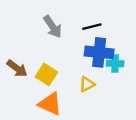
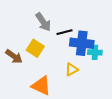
black line: (92, 27) -> (65, 32), moved
yellow square: (46, 74) -> (35, 48), moved

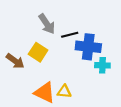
cyan cross: (95, 52) -> (102, 65), moved
yellow triangle: (72, 70) -> (64, 91), moved, turned 32

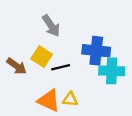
black line: (70, 35) -> (61, 67), moved
cyan cross: (102, 65) -> (112, 71), size x1.5

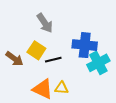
cyan cross: (112, 71) -> (98, 63), turned -30

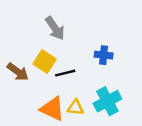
blue cross: (85, 45) -> (104, 55), size x0.6
cyan cross: (98, 63) -> (107, 101), moved

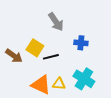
gray arrow: (55, 28) -> (56, 22), moved
cyan cross: (107, 101) -> (84, 79), turned -30

